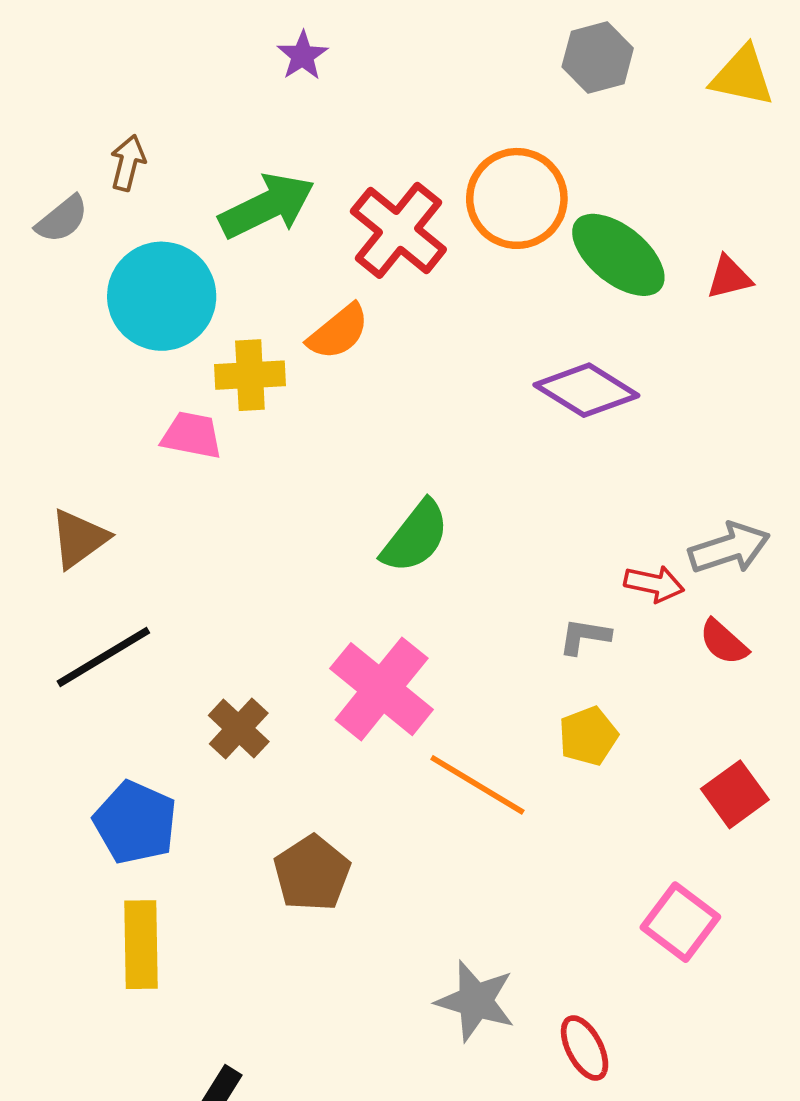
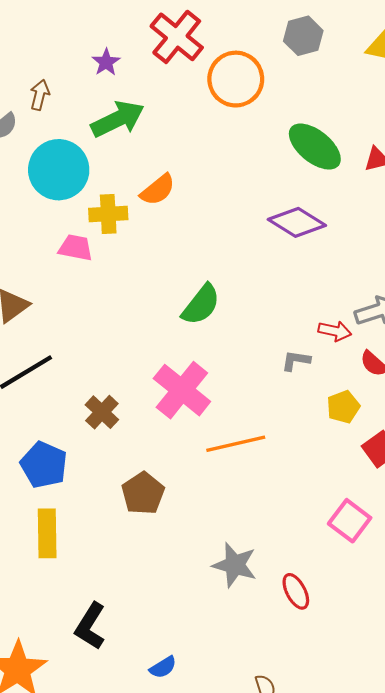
purple star: (303, 56) -> (106, 62), moved
orange circle: (517, 198) -> (236, 79), moved
red cross: (398, 230) -> (177, 37), moved
yellow pentagon: (588, 736) -> (343, 407), moved
orange line: (477, 785) -> (236, 444), turned -44

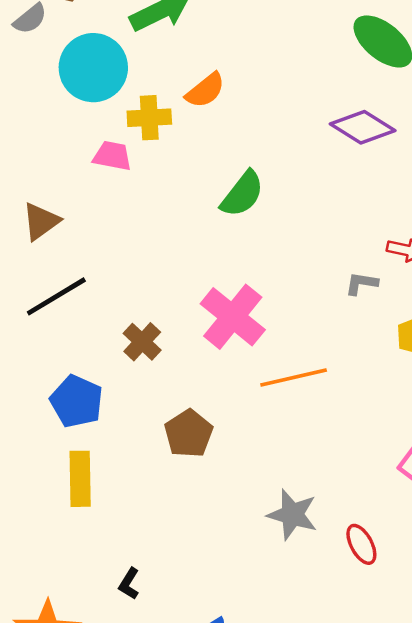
green semicircle: (201, 305) -> (242, 194), moved
black L-shape: (90, 626) -> (129, 584), size x0.6

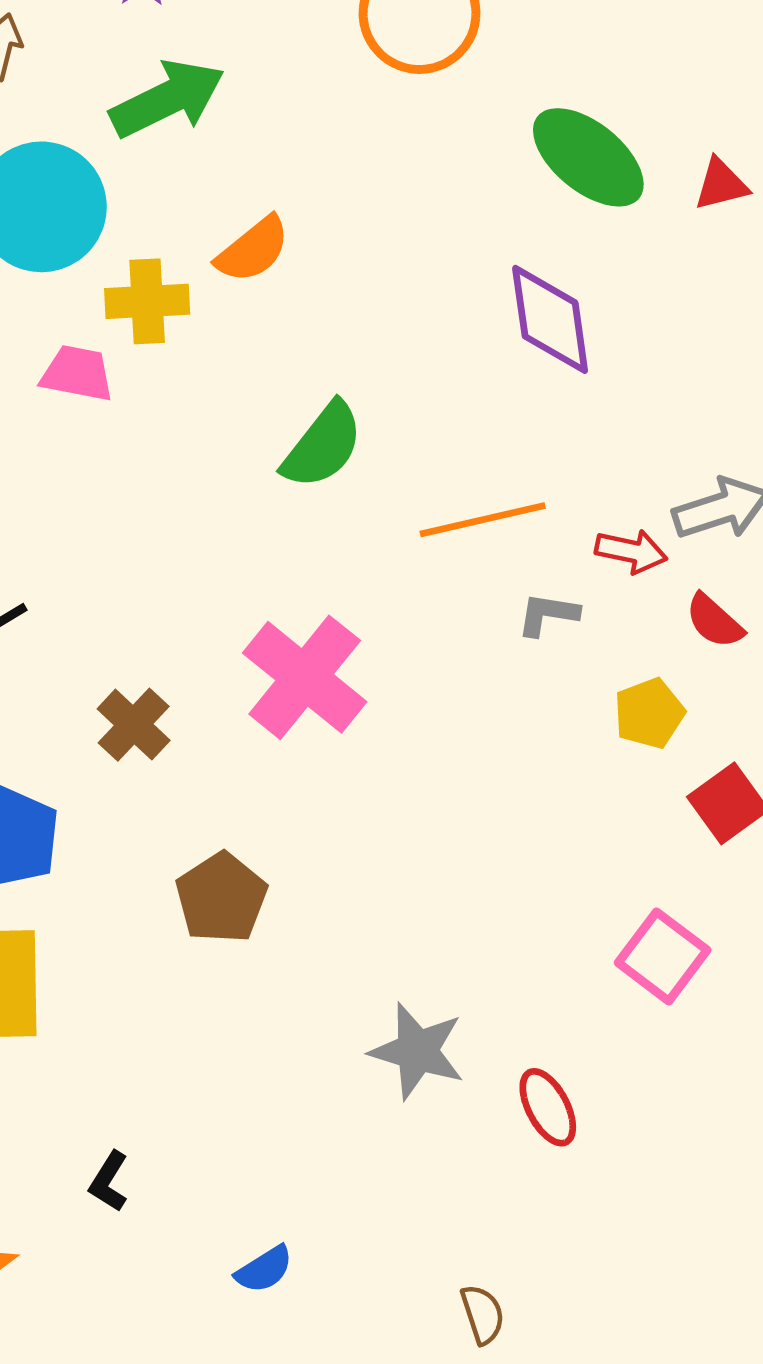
purple diamond: (363, 127) -> (550, 319), turned 50
orange line: (294, 378) -> (483, 520), moved

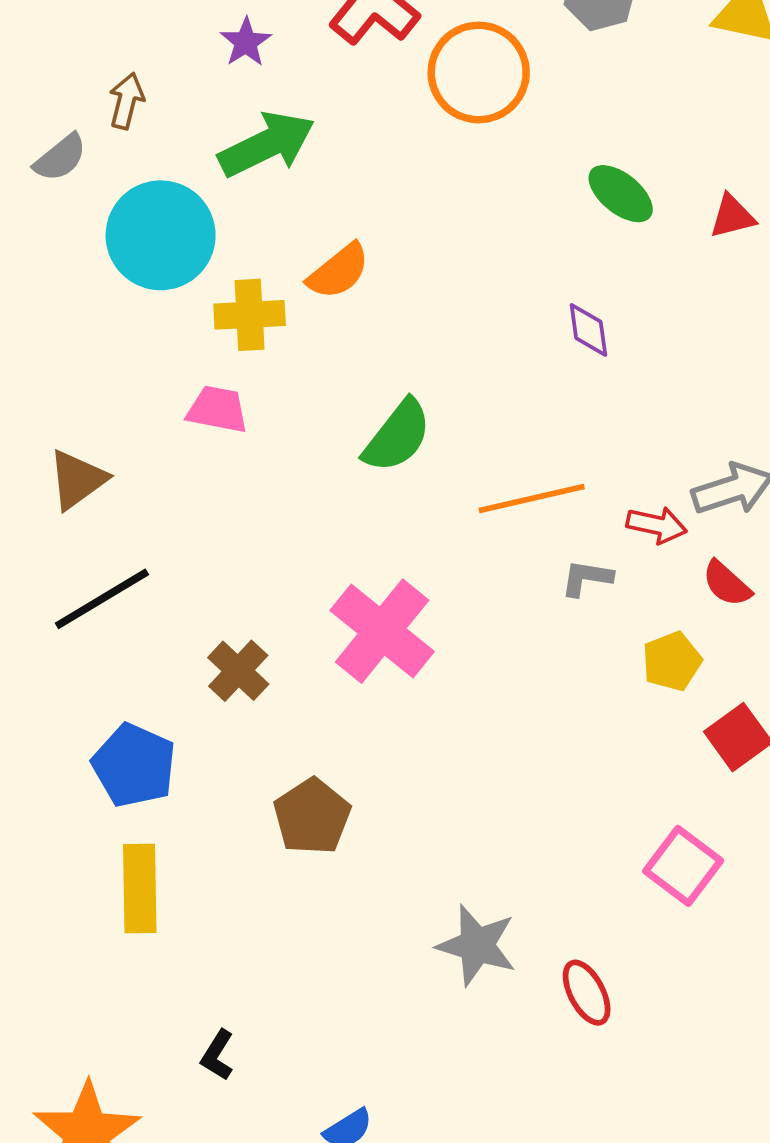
green ellipse: (588, 157) -> (621, 194), size x0.7
purple diamond: (550, 319) -> (588, 330), size x0.6
pink trapezoid: (77, 373) -> (217, 409), moved

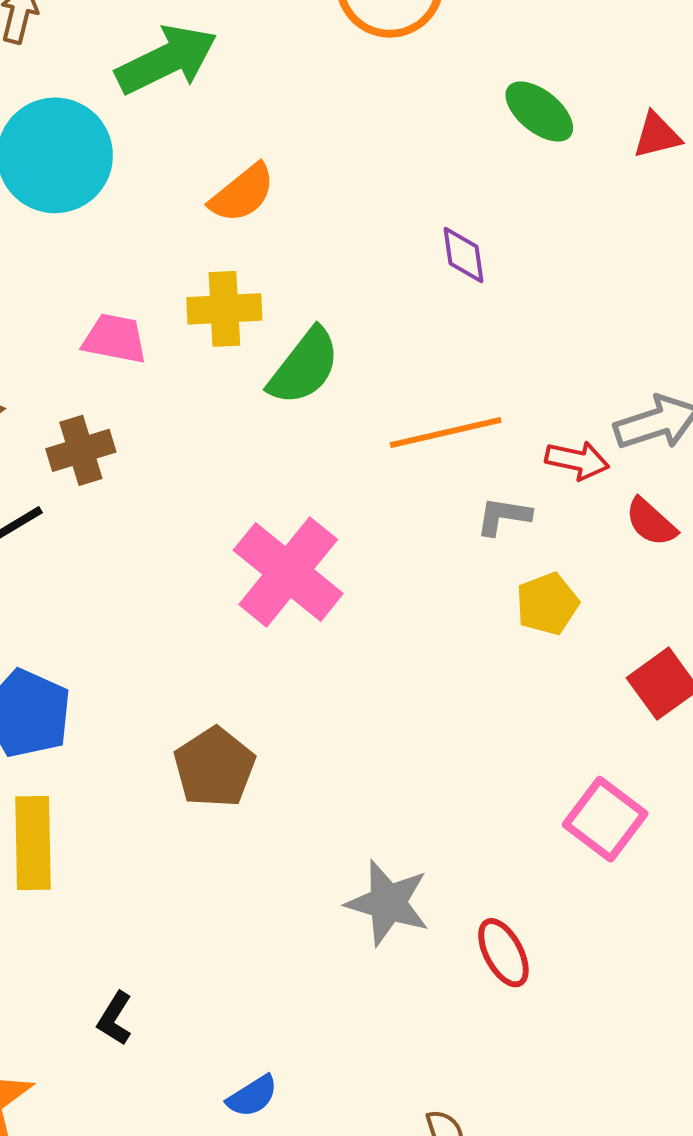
yellow cross: (250, 315) -> (224, 309), moved
purple diamond: (588, 330) -> (464, 255), moved
yellow pentagon: (672, 661) -> (547, 604), moved
brown cross: (238, 671) -> (81, 450), moved, turned 30

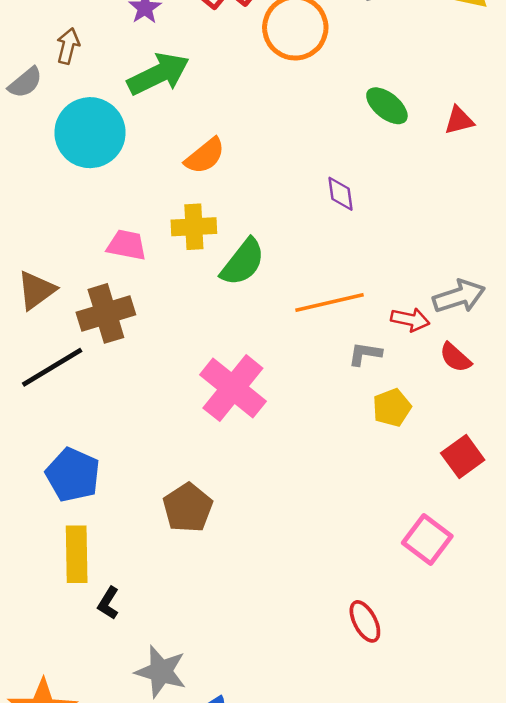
brown cross: (81, 450) -> (106, 313), size x1.4
gray star: (388, 903) -> (161, 672), moved
black L-shape: (115, 1018) -> (108, 603), moved

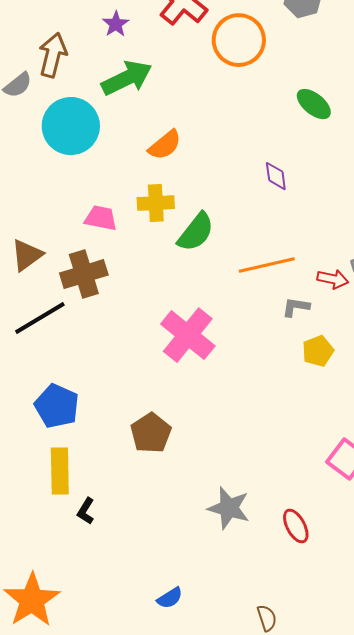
brown arrow: (68, 46) -> (53, 55), size x1.5
gray star: (161, 672) -> (229, 508), moved

